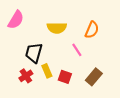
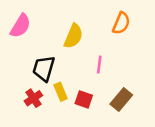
yellow semicircle: (57, 28) -> (73, 36), turned -66
orange semicircle: (92, 30) -> (121, 23), moved
pink line: (77, 50) -> (99, 65), turned 40

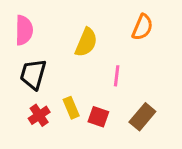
pink semicircle: (20, 26) -> (24, 30), turned -30
black trapezoid: (44, 68) -> (33, 74), moved

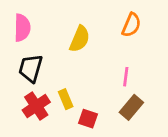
pink line: (117, 76) -> (126, 77), moved
red cross: (39, 115) -> (36, 106), size x1.4
red square: (98, 117) -> (88, 119), moved

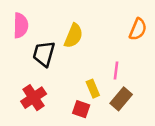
orange semicircle: (131, 25) -> (138, 29), moved
black trapezoid: (31, 68) -> (44, 54), moved
yellow rectangle: (66, 99) -> (93, 89), moved

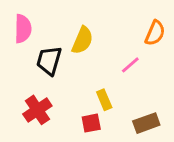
pink line: (116, 71) -> (130, 65), moved, turned 42
brown rectangle: (121, 99) -> (146, 123), moved, turned 30
red square: (81, 109) -> (91, 123), turned -30

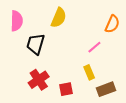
yellow semicircle: (82, 40) -> (59, 18), moved
yellow rectangle: (104, 100) -> (89, 72), moved
red cross: (37, 110) -> (39, 80), moved

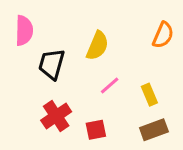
yellow semicircle: (59, 18) -> (97, 46), moved
pink line: (94, 47) -> (110, 85), moved
yellow rectangle: (89, 72) -> (149, 95), moved

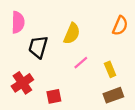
red cross: (56, 116) -> (22, 83), moved
red square: (96, 130) -> (54, 96), moved

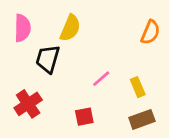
yellow semicircle: (72, 33) -> (70, 28), moved
red square: (54, 96) -> (84, 117), moved

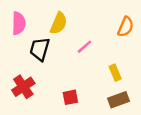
pink line: (101, 79) -> (84, 47), moved

